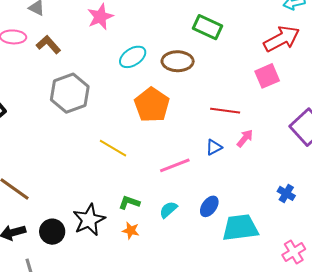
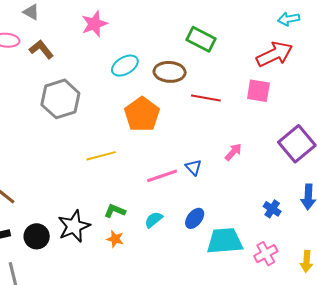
pink square: (267, 76) -> (258, 91), turned 30
red line: (225, 111) -> (206, 98), moved
blue triangle: (214, 147) -> (193, 167), moved, turned -48
yellow line: (113, 148) -> (101, 156), turned -48
pink cross: (294, 252) -> (266, 254), moved

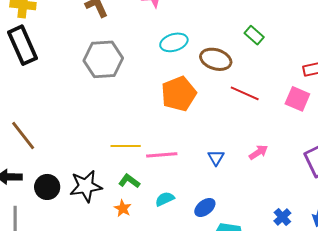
green rectangle: (201, 39) -> (254, 35), size x0.7
yellow line: (101, 156) -> (126, 146), moved
pink line: (162, 176) -> (162, 155), moved

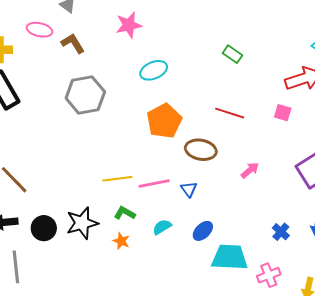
brown ellipse: (216, 59) -> (201, 150), moved
pink square: (297, 99) -> (283, 113), size x0.7
blue triangle: (216, 158) -> (189, 189), moved

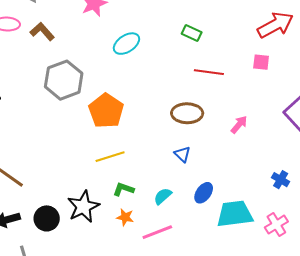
green rectangle: (233, 54) -> (192, 33), moved
orange pentagon: (164, 121) -> (106, 111), moved
pink line: (154, 183) -> (157, 232), moved

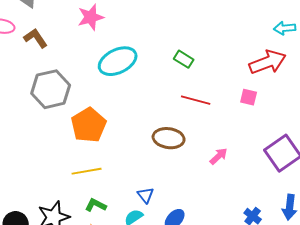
cyan ellipse: (126, 44) -> (118, 61), size x1.4
blue triangle: (182, 154) -> (146, 195), moved

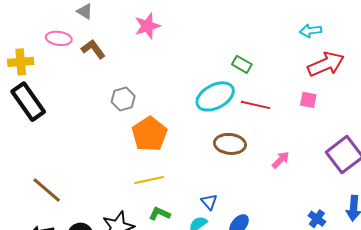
cyan arrow: (285, 28) -> (311, 31), moved
cyan ellipse: (118, 61) -> (215, 96), moved
gray hexagon: (51, 89) -> (123, 99), moved, size x0.6

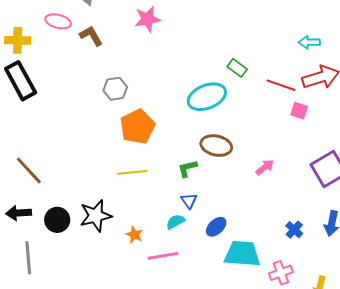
red line: (255, 105) -> (281, 85), moved
green L-shape: (160, 214) -> (187, 168), moved, turned -45

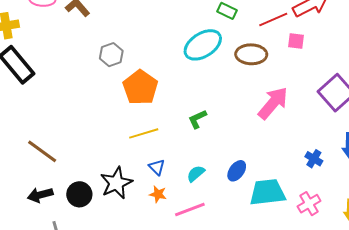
red line: (281, 85) -> (273, 20), turned -32
brown ellipse: (216, 146) -> (251, 54), moved
pink arrow: (265, 167) -> (273, 103), size x1.8
blue triangle: (189, 201) -> (157, 167), moved

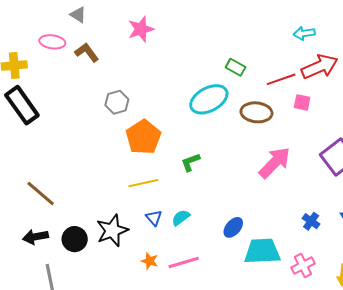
green L-shape: (197, 119) -> (190, 162), moved
cyan semicircle: (196, 174) -> (181, 218), moved
orange star: (158, 194) -> (150, 261), moved

